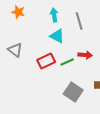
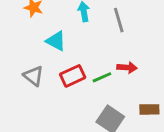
cyan triangle: (57, 36) -> (56, 41), moved
gray triangle: (15, 50) -> (34, 76), moved

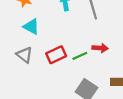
cyan triangle: (56, 41) -> (31, 27), moved

